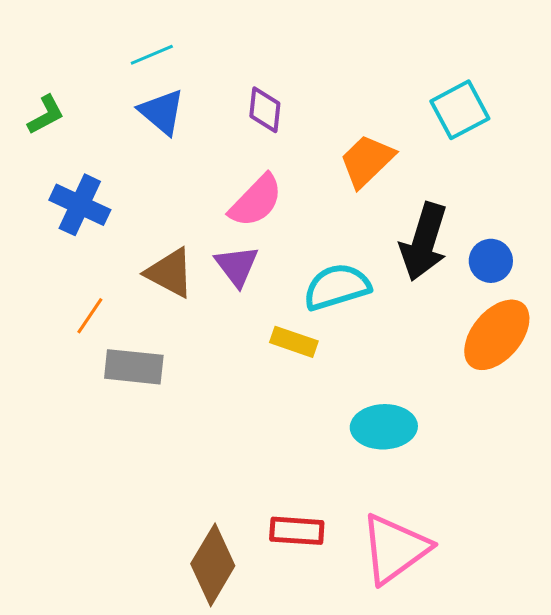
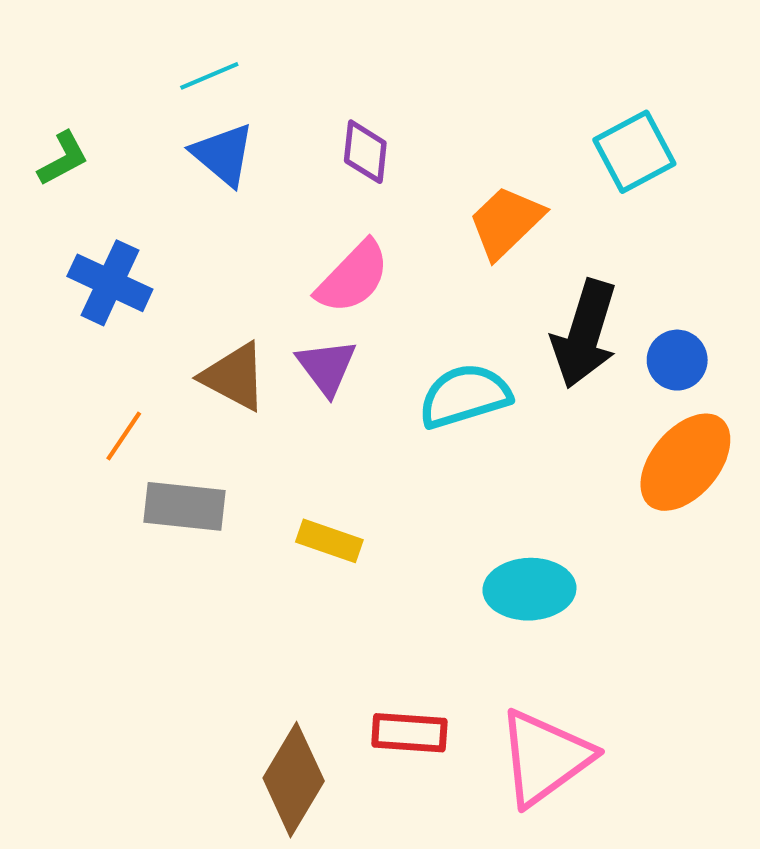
yellow rectangle: (294, 342) -> (329, 541), moved

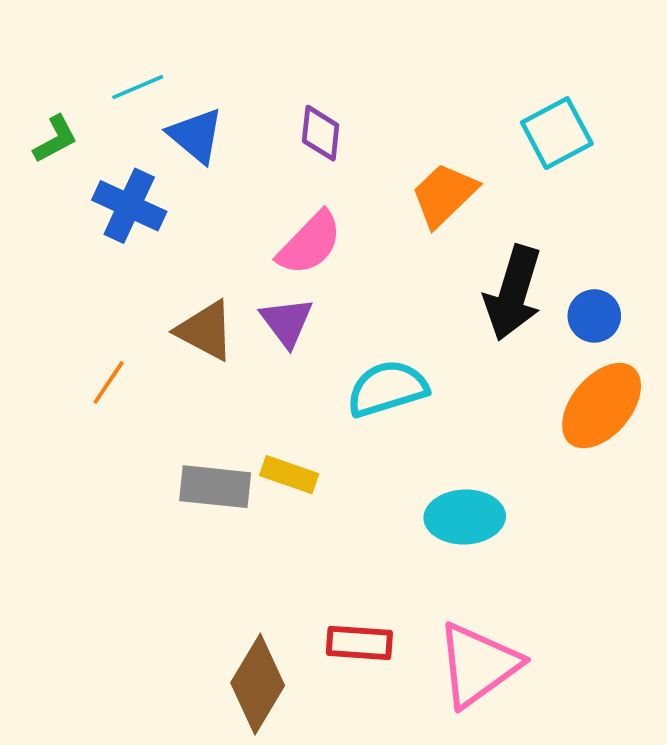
cyan line: (209, 76) -> (138, 87), moved
blue cross: (110, 283) -> (129, 206), moved
cyan semicircle: (465, 396) -> (387, 389), moved
gray rectangle: (184, 506) -> (215, 487), moved

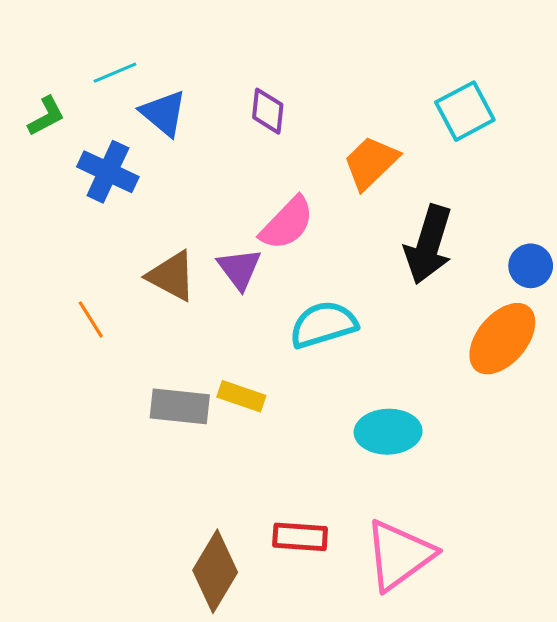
pink semicircle: (310, 243) -> (287, 223), moved
blue circle: (594, 316) -> (531, 266), moved
orange line: (109, 383) -> (91, 319), turned -66

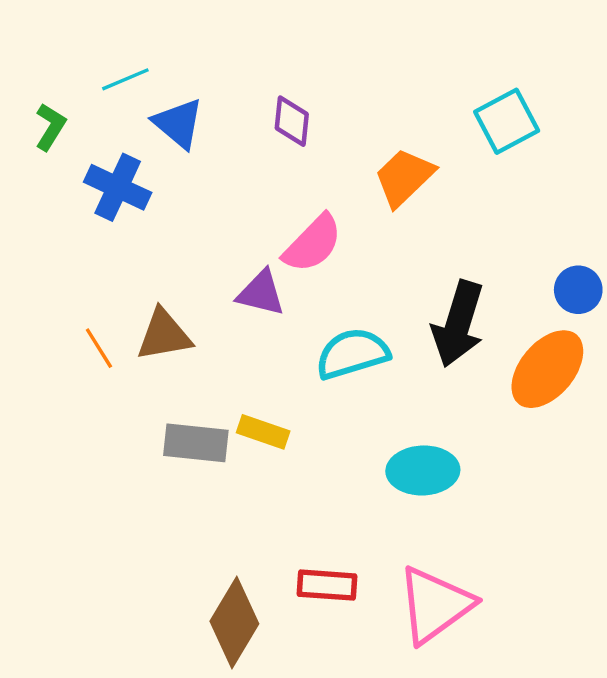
green L-shape: (46, 116) -> (50, 127), turned -30
black arrow: (429, 245) -> (458, 324), moved
purple triangle: (239, 269) -> (261, 293), turned -39
brown triangle: (172, 276) -> (164, 335), moved, turned -38

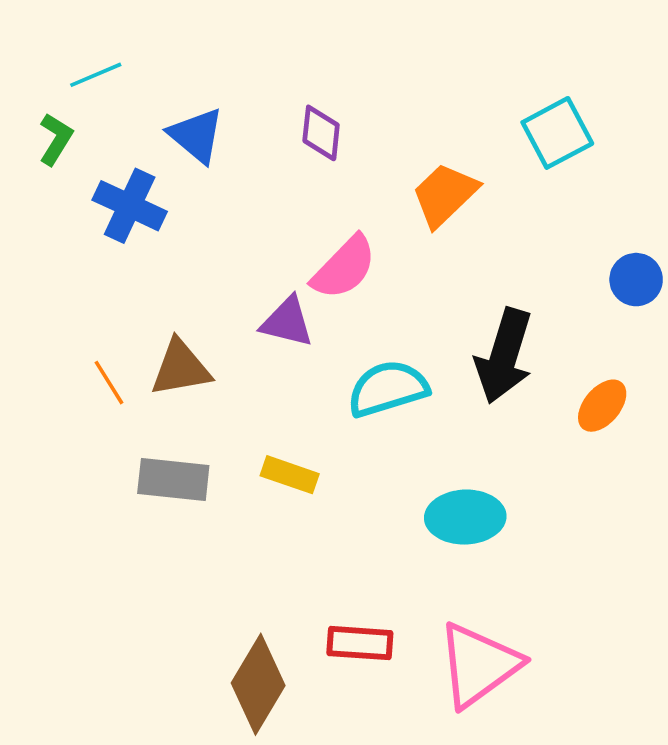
cyan line: (125, 79) -> (96, 75), moved
blue circle: (578, 290) -> (636, 280), moved
orange ellipse: (547, 369) -> (602, 406), size x0.6
gray rectangle: (196, 443) -> (173, 479), moved

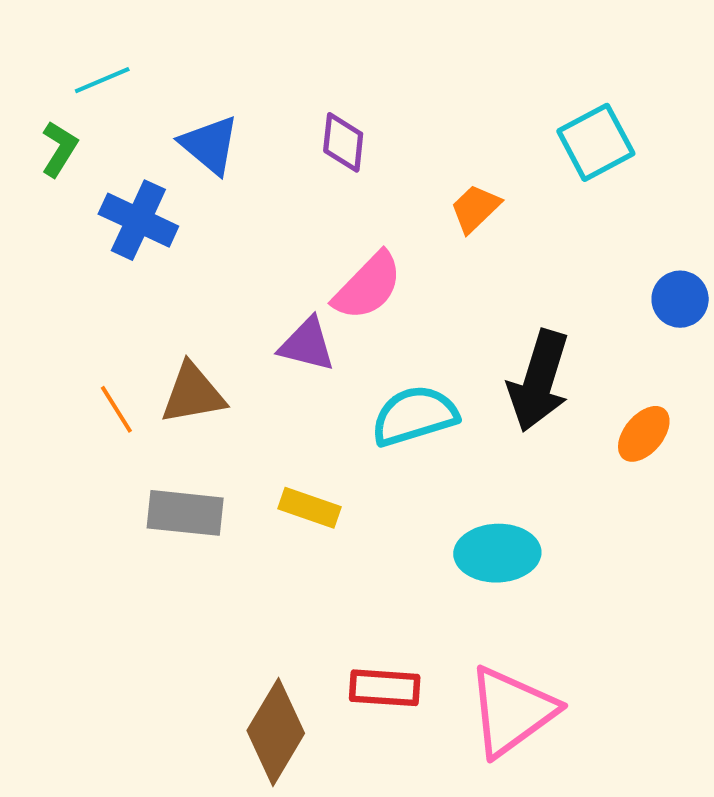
orange trapezoid: (445, 195) -> (475, 208), size x0.7

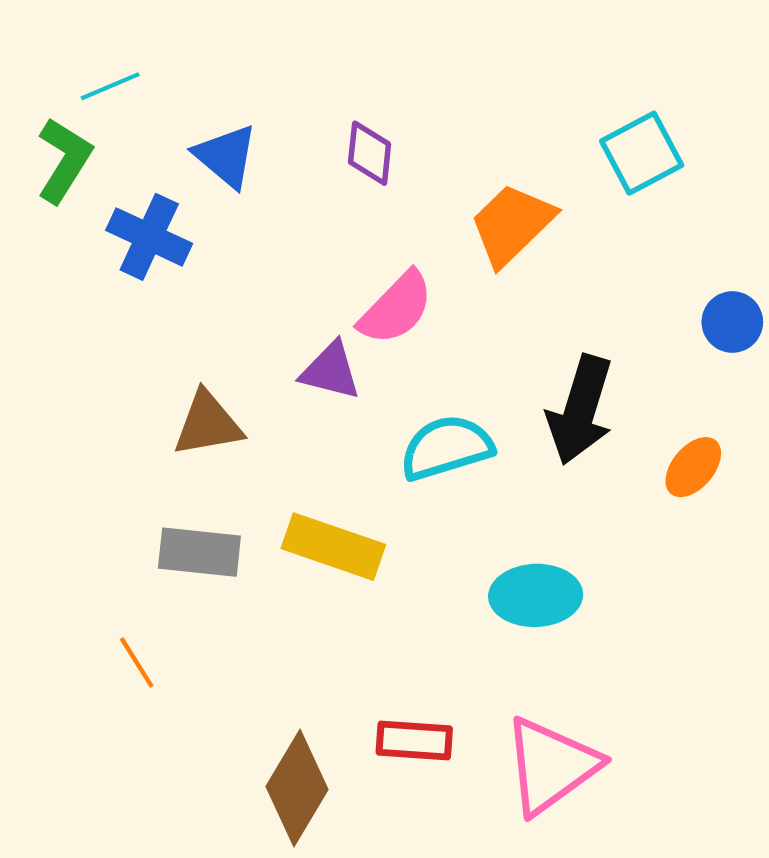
green L-shape: (59, 149) -> (64, 160), size x1.4
orange trapezoid: (475, 208) -> (512, 224), size x1.6
orange line: (116, 409) -> (137, 662), moved
yellow rectangle: (309, 508) -> (333, 547), size x1.5

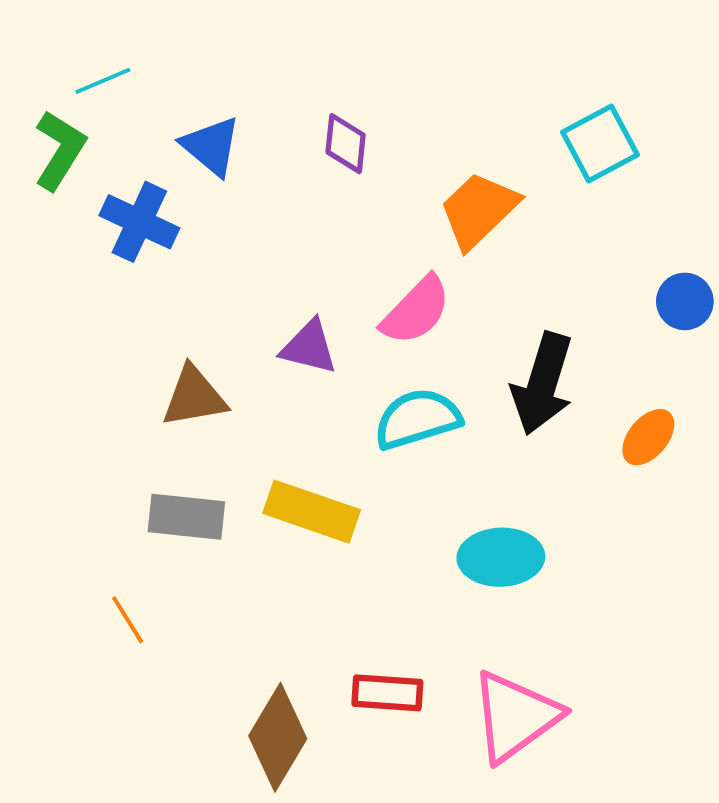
pink semicircle: (396, 308) -> (416, 311), moved

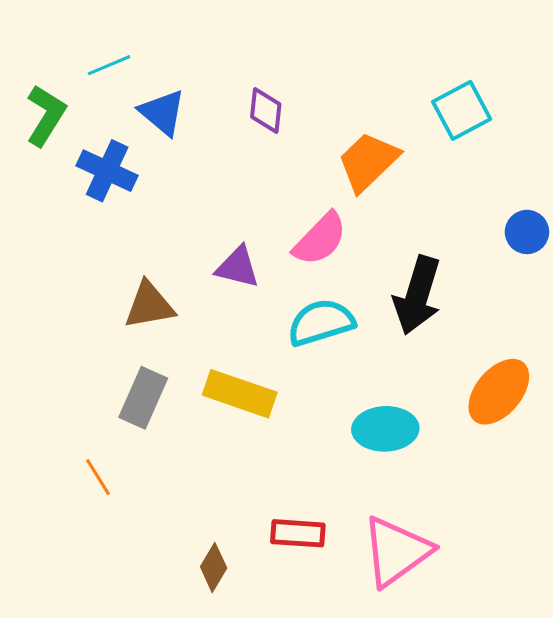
cyan line: (103, 81) -> (109, 65), moved
orange ellipse: (648, 437) -> (499, 392), moved, size x1.5
gray rectangle: (186, 517) -> (143, 398), turned -72
brown diamond: (278, 737) -> (214, 567), size x0.6

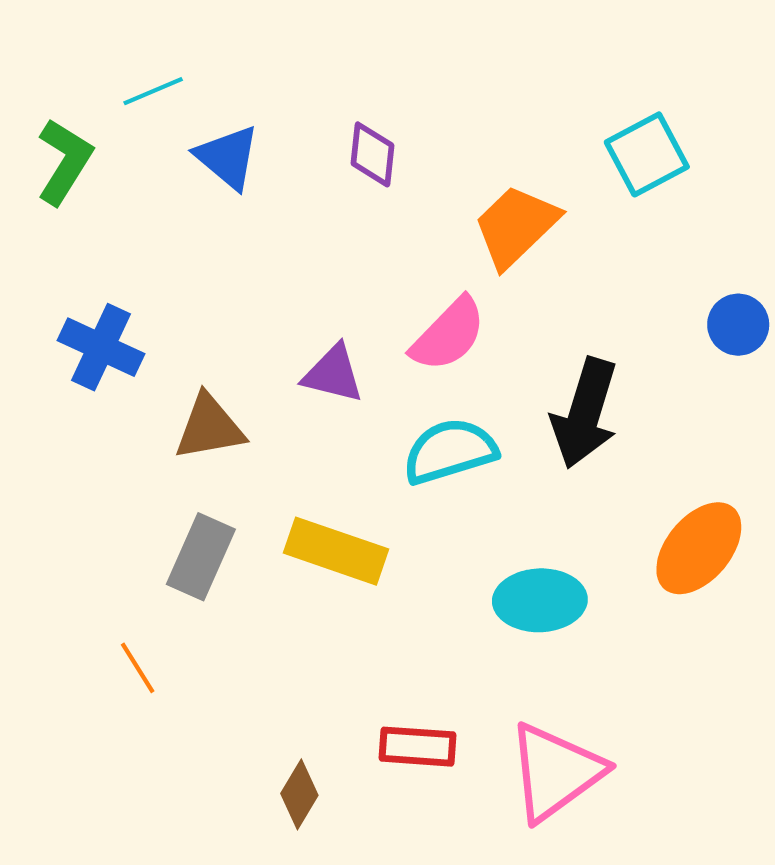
blue cross: (107, 171) -> (101, 347), moved

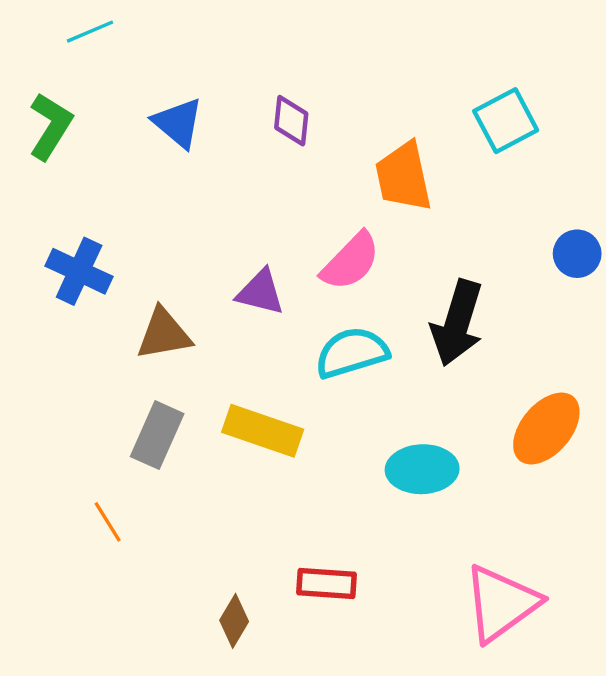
cyan line: (153, 91) -> (90, 32), moved
orange trapezoid: (516, 226) -> (403, 177), turned -58
pink triangle: (555, 772) -> (501, 603), moved

